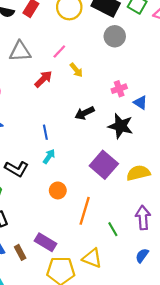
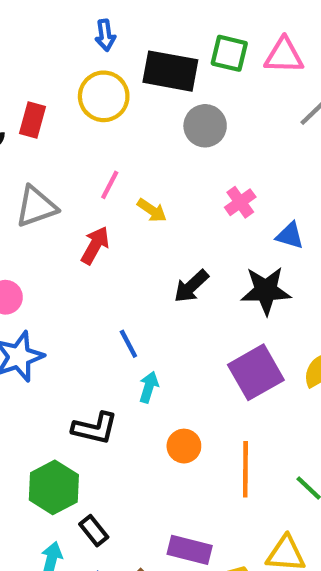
pink cross: (119, 89) -> (240, 202), moved
purple square: (104, 165) -> (256, 372), turned 36

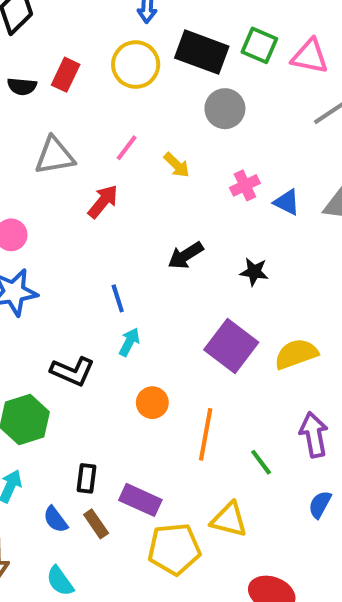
yellow arrow: (152, 210) -> (177, 165), moved
blue triangle: (290, 236) -> (287, 202), moved
black star: (266, 291) -> (254, 272), size x0.6
purple square: (256, 372) -> (231, 346), turned -33
black rectangle: (94, 531) -> (87, 478), moved, turned 36

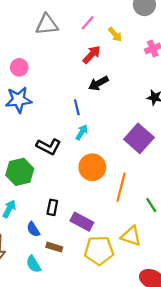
red arrow: (103, 202) -> (92, 55), moved
black arrow: (186, 255) -> (98, 83), moved
orange circle: (152, 403) -> (92, 167), size x1.5
brown rectangle: (96, 524) -> (54, 247), moved, turned -42

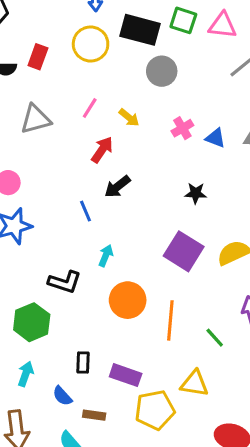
blue line: (77, 107) -> (85, 211), moved

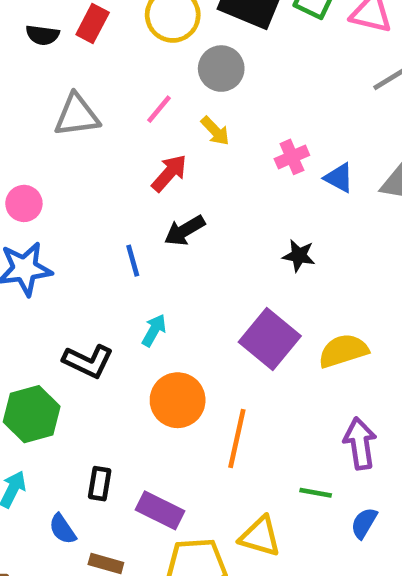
gray circle: (162, 71) -> (221, 69), moved
green line: (215, 338) -> (316, 493), moved, turned -45

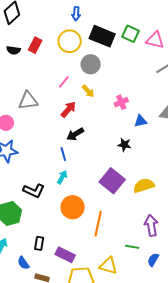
gray triangle: (77, 115) -> (28, 101), moved
blue triangle: (339, 178) -> (141, 121), moved, turned -40
blue line: (133, 261) -> (63, 154), moved

